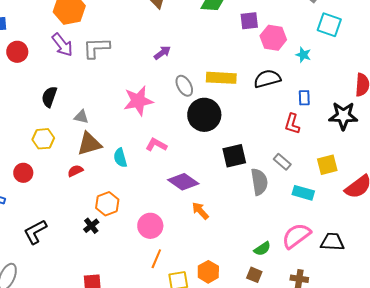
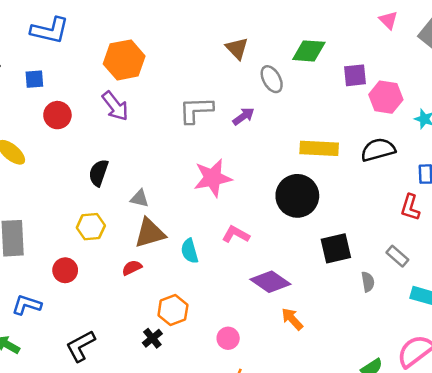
gray L-shape: (96, 48) -> (196, 110), moved
gray ellipse: (184, 86) -> (272, 79), moved
gray semicircle: (259, 182) -> (368, 282), size x0.6
pink circle: (150, 226) -> (228, 338), size x0.7

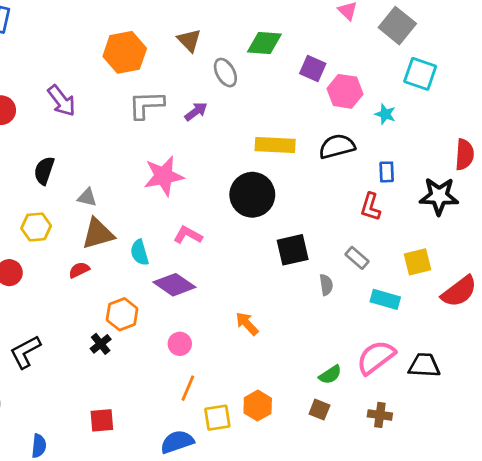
orange hexagon: (124, 60) -> (125, 52), moved
purple square: (355, 75) -> (313, 69), turned 30
purple diamond: (270, 282) -> (174, 285), moved

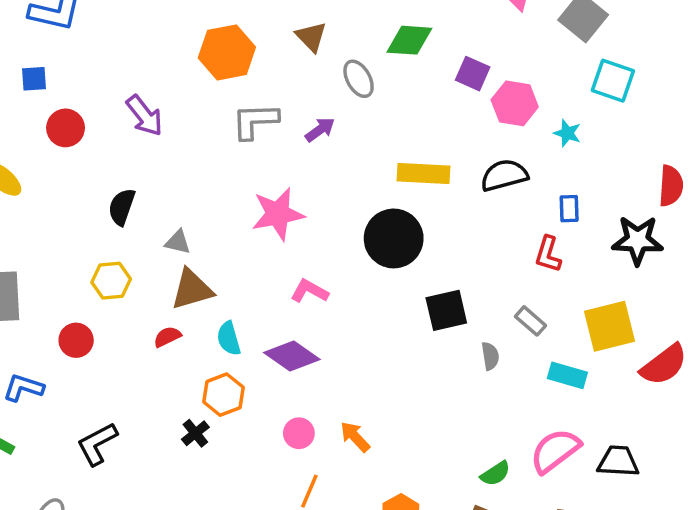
cyan semicircle: (139, 252) -> (229, 338), moved
yellow square: (417, 262) -> (609, 326), size x1.4
orange arrow: (247, 324) -> (355, 437), moved

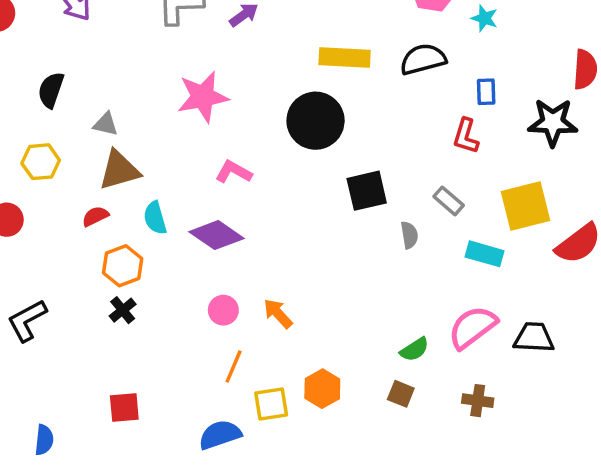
orange hexagon: (223, 395) -> (123, 266), moved

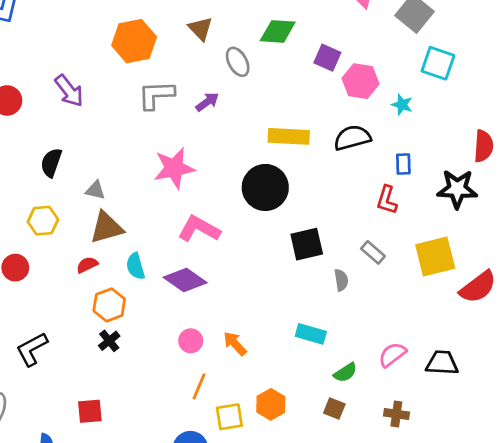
pink L-shape: (234, 172) -> (199, 229), size x1.4
cyan rectangle: (484, 254) -> (311, 334), moved
pink semicircle: (473, 327) -> (392, 355), size x0.7
red square: (124, 407) -> (90, 411), moved

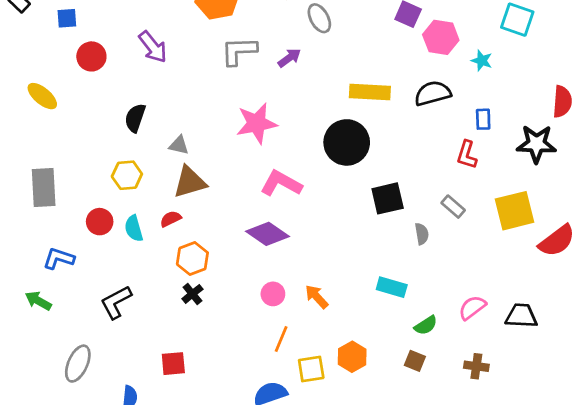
cyan semicircle: (135, 266) -> (134, 228), moved

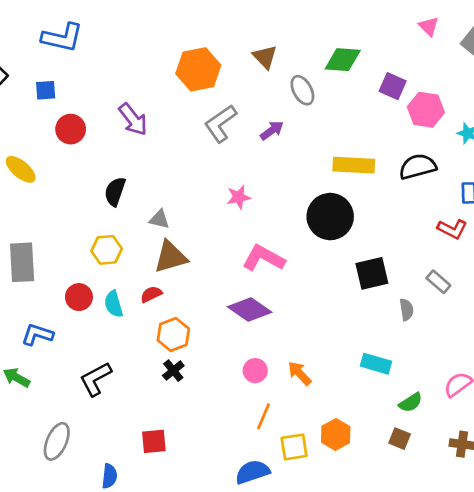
gray L-shape: (239, 51) -> (221, 124), turned -33
pink star: (257, 123) -> (239, 197), size x0.6
red L-shape: (467, 155) -> (452, 229), turned -80

